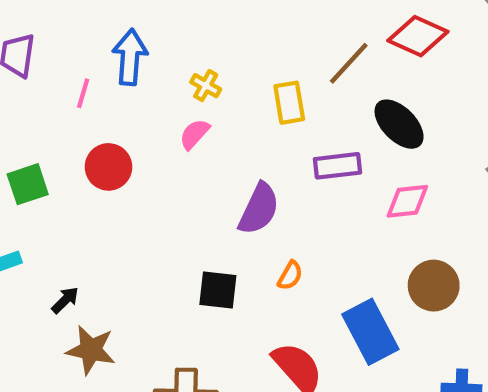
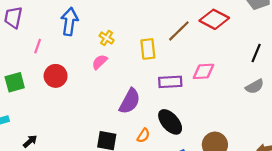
pink line: (83, 93) -> (38, 46), moved
black ellipse: (399, 124) -> (170, 122), moved
pink diamond: (407, 201) -> (204, 71), moved

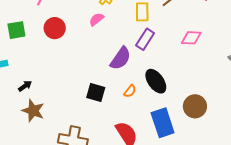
purple rectangle: (170, 82) -> (145, 39), moved, turned -60

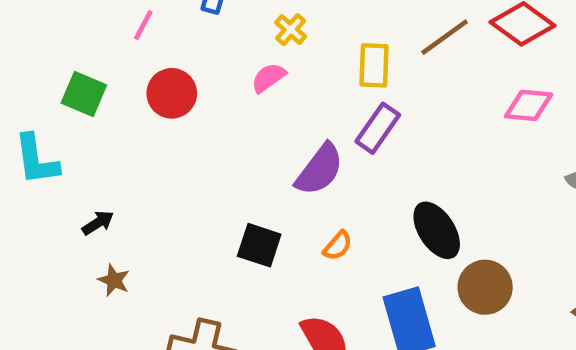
green square: (16, 30) -> (84, 94), turned 30
pink diamond: (191, 38) -> (529, 105), moved
black ellipse: (156, 81) -> (437, 230), moved
brown star: (33, 111) -> (114, 280), size x0.6

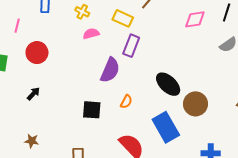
yellow rectangle: (374, 65) -> (123, 18), turned -54
pink semicircle: (268, 78) -> (91, 34), moved, turned 35
black arrow: (98, 223) -> (33, 94), moved

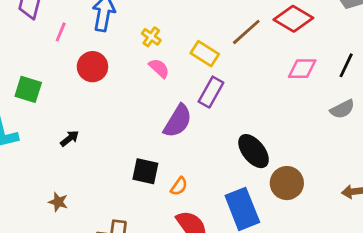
pink line: (17, 26) -> (61, 32), moved
pink semicircle: (91, 34) -> (159, 68), turned 49
red circle: (37, 53) -> (92, 67), moved
orange semicircle: (126, 102) -> (179, 186), moved

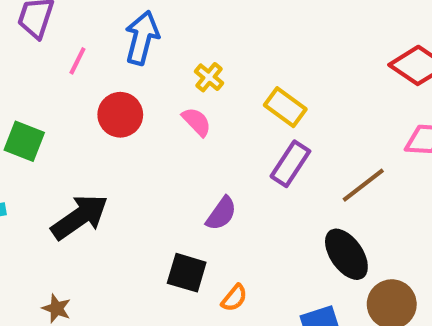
brown line: (246, 32) -> (363, 185), moved
pink semicircle: (159, 68) -> (197, 122), moved
purple semicircle: (178, 121) -> (221, 214), moved, size x0.7
black arrow: (70, 138) -> (80, 217), size x2.0

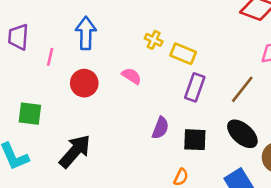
yellow cross: (209, 77) -> (154, 40), moved
black square: (187, 273) -> (195, 140), moved

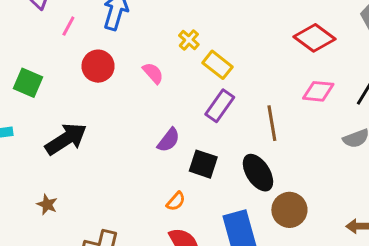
brown line: (242, 89) -> (272, 123), turned -64

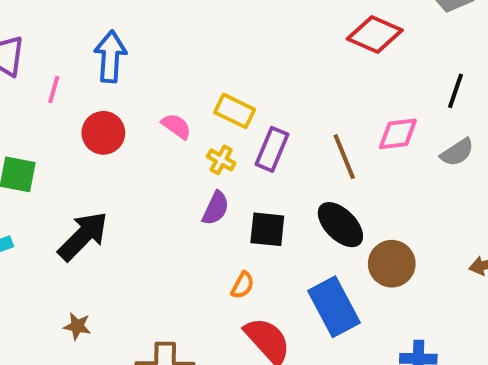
yellow cross: (189, 40) -> (221, 160), moved
yellow rectangle: (217, 65) -> (235, 111), moved
pink diamond: (318, 91) -> (398, 134), moved

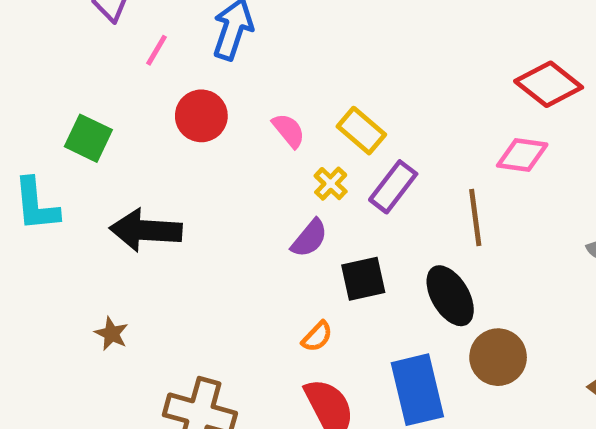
pink diamond: (398, 134) -> (522, 155), moved
black square: (267, 229) -> (363, 279), turned -33
black arrow: (83, 236) -> (146, 230), turned -146

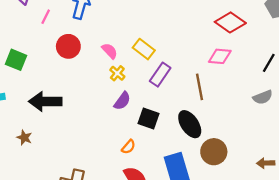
yellow cross: (331, 184) -> (117, 73), moved
black square: (363, 279) -> (149, 119), turned 35
brown star: (112, 334) -> (24, 138), moved

